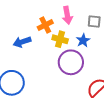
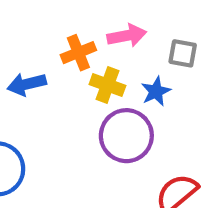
pink arrow: (67, 15) -> (127, 36), turned -96

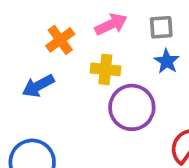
orange cross: (78, 53) -> (60, 40), moved
blue star: (156, 91) -> (167, 61), moved

